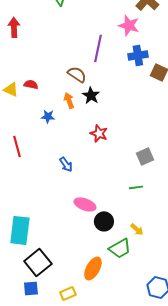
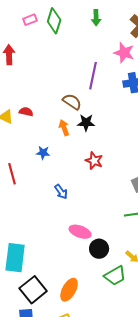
black star: (91, 95) -> (86, 123), turned -30
blue star: (48, 116) -> (43, 153), moved
orange ellipse: (93, 268) -> (69, 290), moved

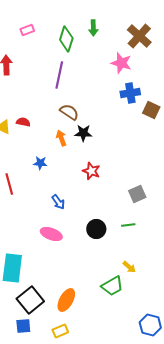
green diamond: (54, 21) -> (66, 39), moved
purple line: (93, 76) -> (59, 75), moved
pink ellipse: (80, 232) -> (51, 234), moved
black circle: (99, 249) -> (96, 229), moved

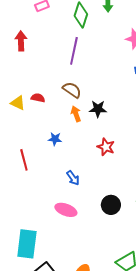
brown semicircle: (69, 112) -> (72, 90), moved

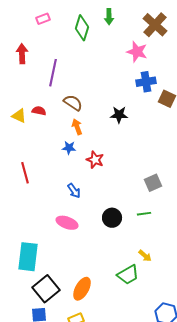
purple line: (74, 51) -> (53, 73), moved
black star: (98, 109) -> (119, 115), moved
blue star: (55, 139) -> (69, 148), moved
red star: (106, 147) -> (95, 160), moved

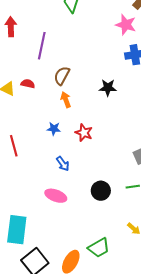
brown semicircle: (73, 103) -> (62, 76), turned -96
blue star: (69, 148) -> (54, 129), moved
green trapezoid: (128, 275) -> (99, 248), moved

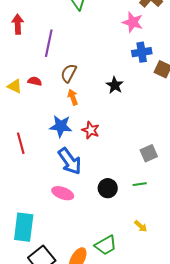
black star: (108, 88) -> (115, 85), turned 30
blue star: (54, 129) -> (61, 126), size x1.6
blue arrow: (63, 164) -> (70, 161), size x1.8

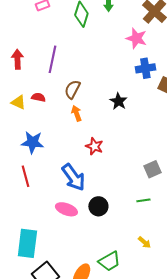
red arrow: (18, 24) -> (17, 59), moved
blue star: (61, 126) -> (32, 142), moved
red line: (21, 143) -> (25, 176), moved
black circle: (108, 188) -> (98, 206), moved

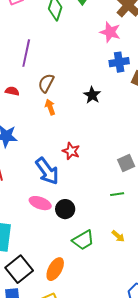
red star: (94, 146) -> (71, 151), moved
black circle: (98, 206) -> (65, 209), moved
green trapezoid: (109, 261) -> (83, 240), moved

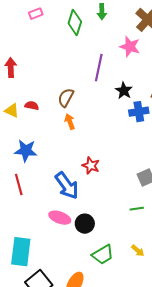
purple line: (26, 53) -> (99, 68), moved
blue cross: (119, 62) -> (139, 112), moved
black star: (92, 95) -> (124, 91), moved

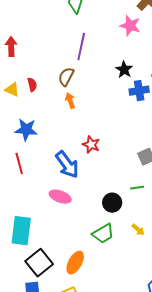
purple line: (99, 68) -> (81, 47), moved
red semicircle: (32, 106) -> (32, 85), turned 64
black circle: (85, 224) -> (112, 203), moved

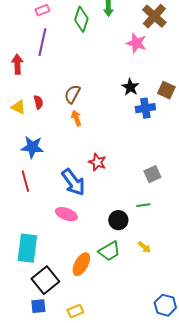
purple line: (81, 47) -> (42, 42), moved
orange ellipse: (75, 263) -> (81, 264), moved

